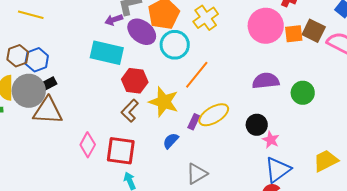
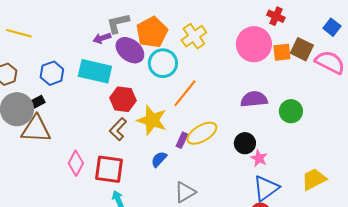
blue hexagon: (37, 60) -> (52, 73), moved

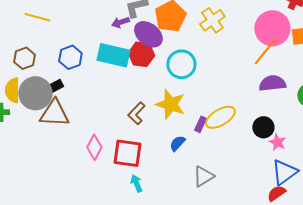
cyan circle: (163, 63) -> (181, 64), moved
orange line: (185, 93) -> (265, 51), moved
red hexagon: (123, 99) -> (141, 54), moved

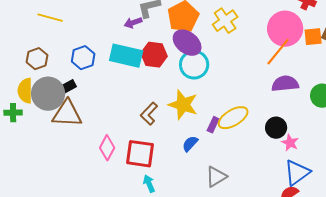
purple ellipse: (148, 34) -> (187, 43), moved

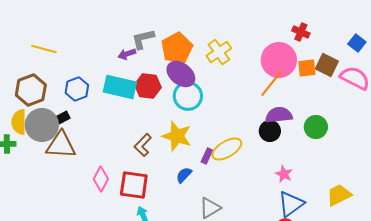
brown hexagon: (37, 59) -> (31, 90), size x1.4
black circle: (276, 128) -> (270, 131), moved

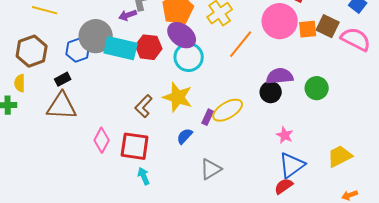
orange line: (272, 83) -> (241, 44), moved
yellow semicircle: (19, 122) -> (20, 83), size x0.7
gray circle: (42, 125) -> (96, 36), moved

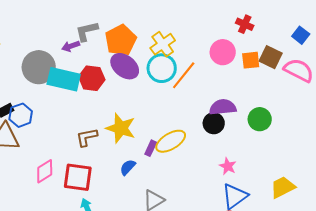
pink circle: (280, 21) -> (223, 52), size x0.7
blue hexagon: (78, 50) -> (21, 115), moved
cyan circle: (189, 57) -> (162, 68), moved
brown L-shape: (144, 106) -> (87, 137), turned 35
pink diamond: (102, 140) -> (45, 171), turned 30

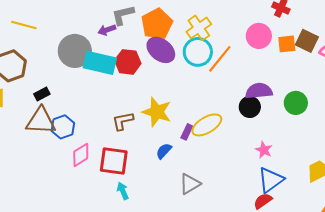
blue hexagon: (21, 115) -> (63, 127), moved

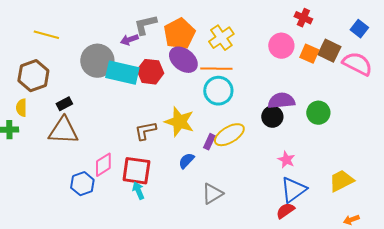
orange square: (287, 44) -> (309, 54), turned 30
cyan circle: (198, 52) -> (218, 91), moved
orange line: (220, 59) -> (216, 69), moved, turned 52
blue hexagon: (63, 127) -> (82, 184), moved
cyan arrow: (123, 191) -> (138, 191), moved

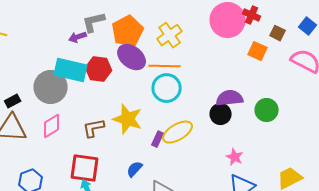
pink circle: (281, 46) -> (228, 20), moved, size x1.4
brown square: (329, 51) -> (278, 33), moved, size x0.7
gray circle: (97, 61) -> (51, 87), moved
blue semicircle: (186, 161) -> (135, 169), moved
pink diamond: (103, 165) -> (52, 126), moved

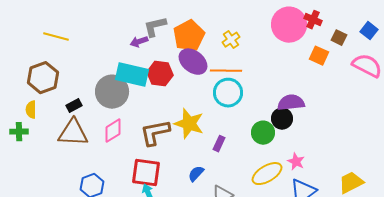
yellow cross: (170, 35) -> (231, 40), size x0.7
green circle: (267, 110) -> (263, 133), moved
brown L-shape: (94, 128) -> (155, 133), size x1.4
yellow ellipse: (178, 132) -> (267, 174), moved

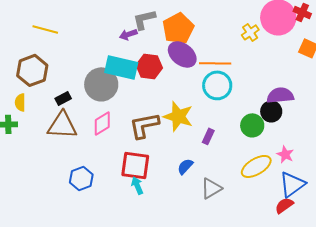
yellow cross: (231, 40) -> (250, 32), moved

